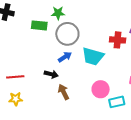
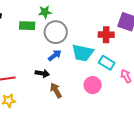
cyan rectangle: (117, 102) -> (107, 63), moved, turned 49

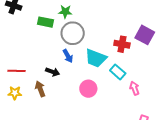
blue arrow: (55, 55) -> (68, 56), turned 88
pink circle: (93, 85) -> (88, 89), moved
brown arrow: (56, 90) -> (40, 89), moved

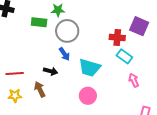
cyan trapezoid: (96, 58) -> (90, 68), moved
cyan rectangle: (118, 72) -> (124, 56), moved
pink circle: (88, 89) -> (88, 96), moved

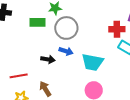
blue arrow: (64, 54) -> (66, 51), turned -32
black arrow: (51, 71) -> (48, 59), moved

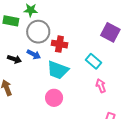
red cross: (117, 29) -> (59, 44), moved

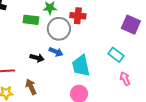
red cross: (59, 44) -> (78, 16), moved
cyan trapezoid: (58, 70) -> (81, 66), turned 60

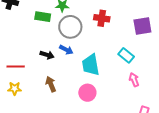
red cross: (78, 16) -> (102, 18), moved
purple square: (131, 25) -> (142, 26), turned -36
brown arrow: (31, 87) -> (51, 84), moved

